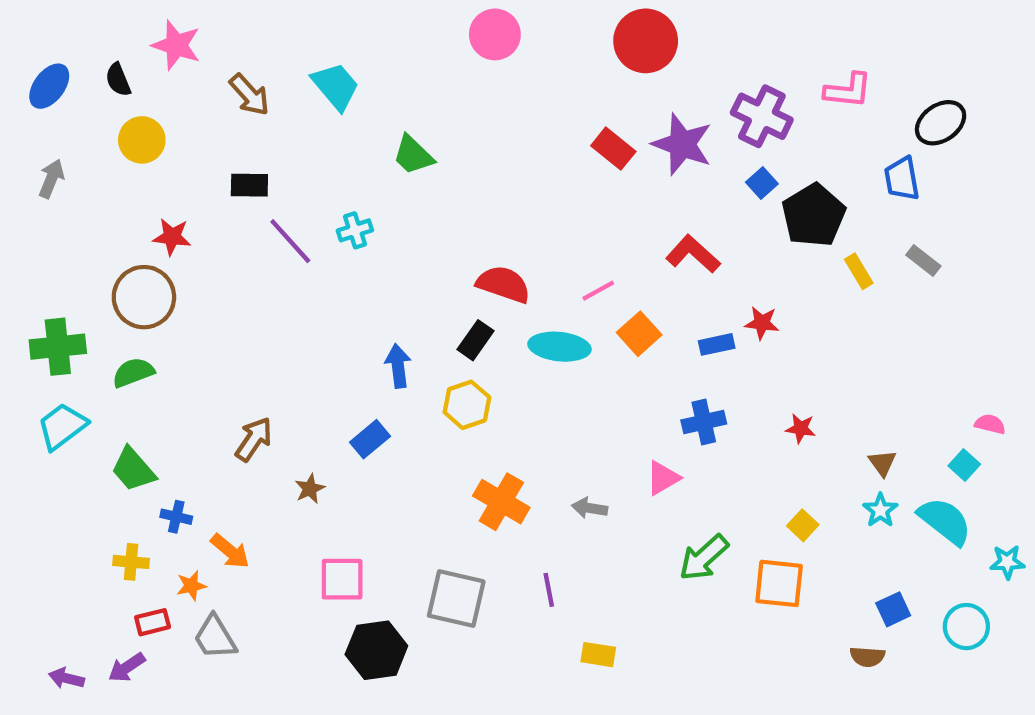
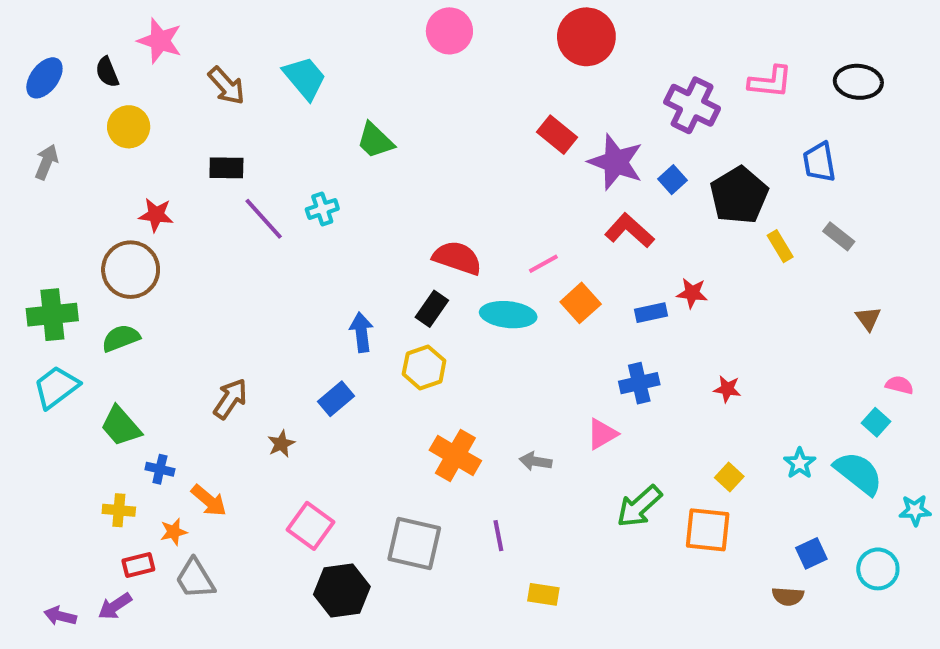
black ellipse: (941, 123) -> (858, 82), moved, turned 39
purple star: (682, 144) -> (616, 162), moved
blue square: (762, 183) -> (672, 180), moved
brown triangle: (882, 463) -> (868, 319), moved
pink square: (342, 579) -> (311, 526), turned 36

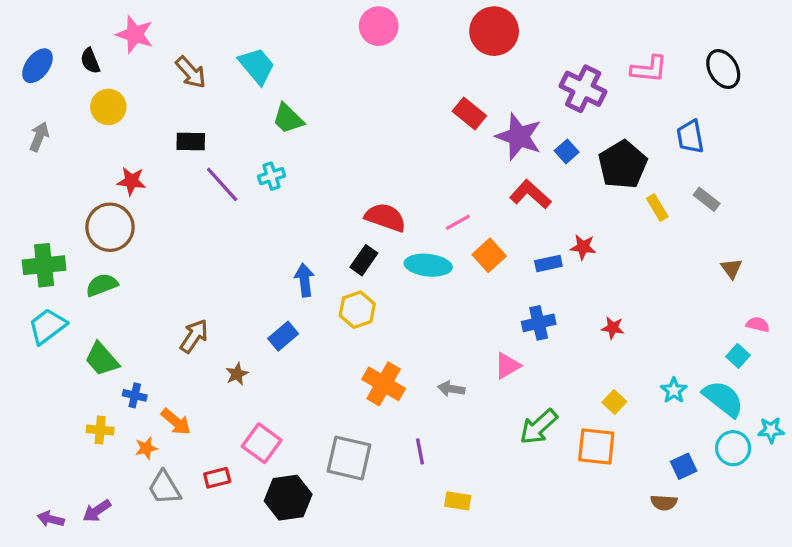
black ellipse: (858, 82) -> (723, 69), turned 54
green trapezoid: (375, 141) -> (288, 118), moved
red rectangle: (138, 565) -> (217, 478), moved
cyan circle: (878, 569) -> (733, 448), moved

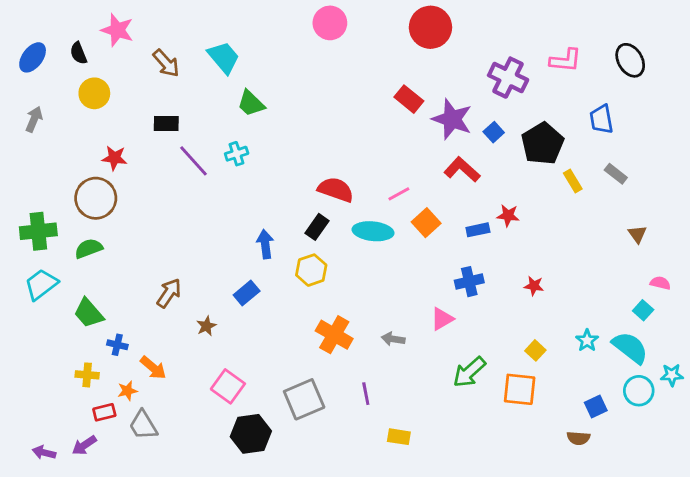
gray square: (349, 458) -> (304, 399), turned -36
red rectangle: (217, 478) -> (104, 412), moved

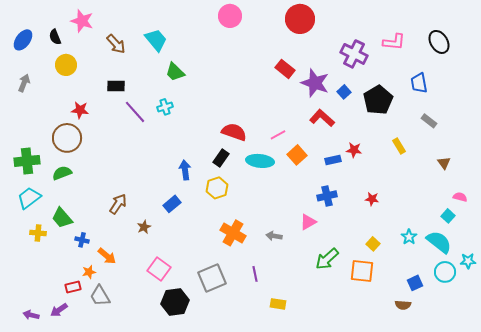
yellow rectangle: (573, 181) -> (399, 146), moved
yellow cross: (87, 375) -> (38, 233), moved

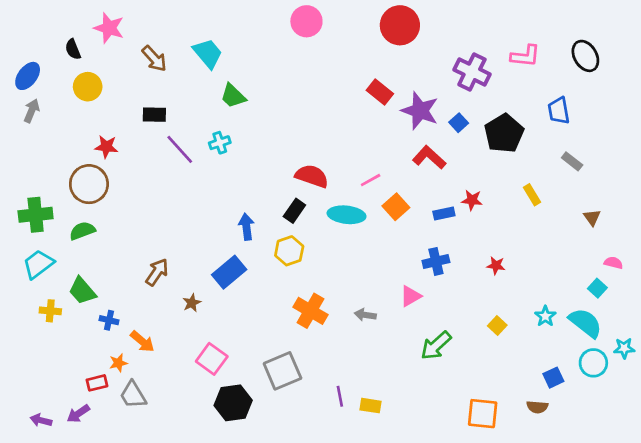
blue ellipse: (23, 40) -> (28, 76), moved
blue rectangle: (172, 204) -> (229, 272), size x1.4
orange square: (362, 271) -> (483, 414), moved
purple line: (255, 274) -> (340, 396), moved

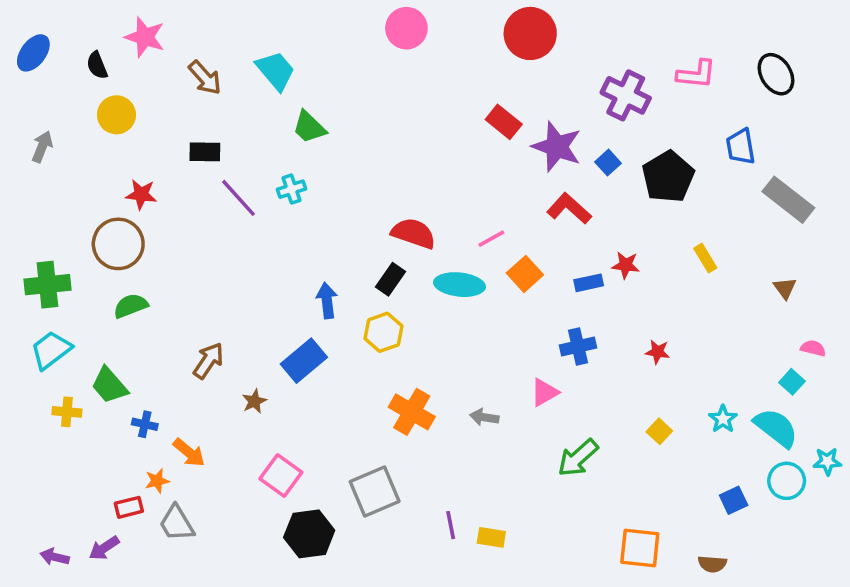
blue ellipse: (28, 76) -> (33, 53), moved
gray rectangle: (572, 161) -> (788, 200), moved, size x1.8
green semicircle: (82, 231) -> (131, 306), moved
brown semicircle: (537, 407) -> (712, 564), moved

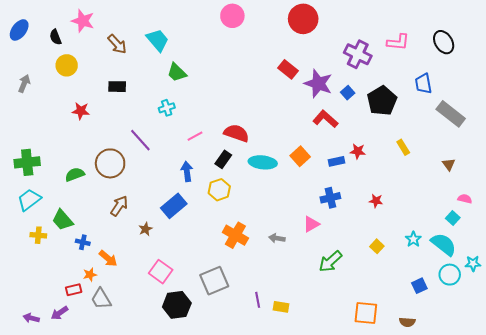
purple line: (238, 198) -> (140, 140), moved
pink line: (491, 239) -> (195, 136), moved
brown circle: (118, 244) -> (110, 163), moved

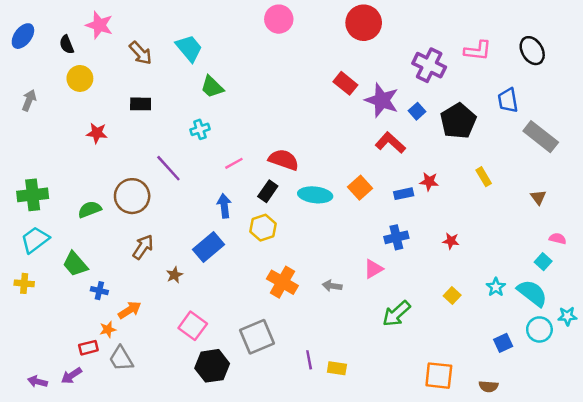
yellow cross: (38, 235) -> (24, 283), moved
orange arrow: (108, 258) -> (130, 310), turned -72

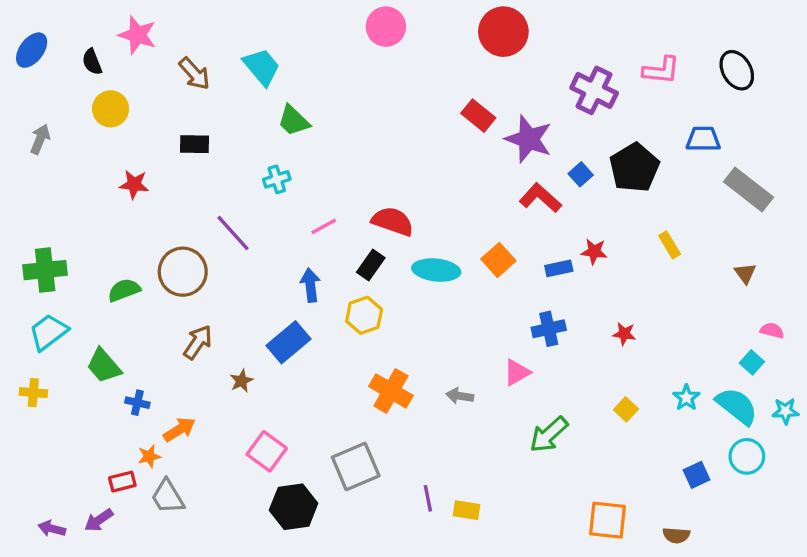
blue trapezoid: (508, 100) -> (703, 139), turned 100
blue square: (417, 111) -> (581, 174), moved
cyan star: (567, 316) -> (785, 411), moved

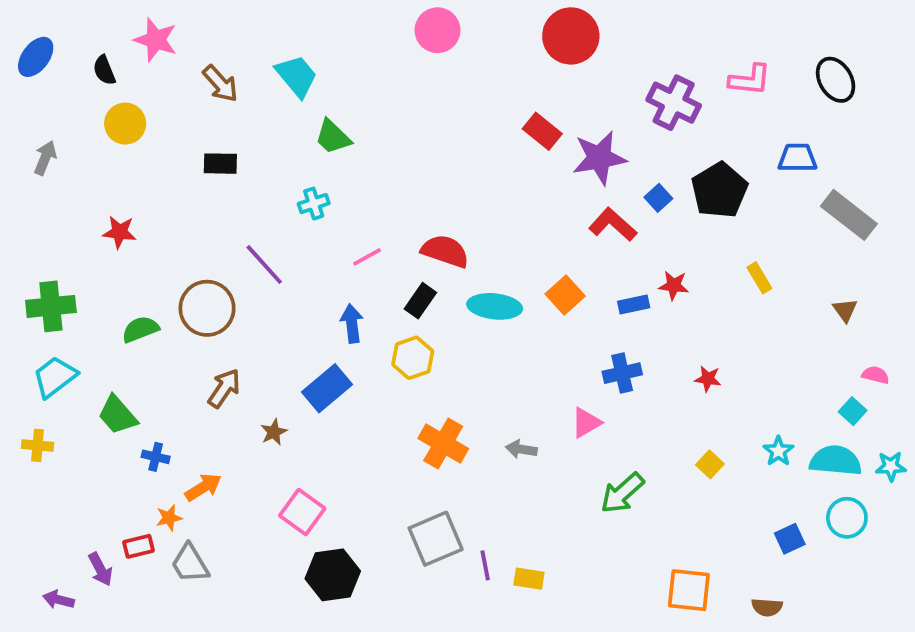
purple star: (529, 139) -> (599, 158), turned -30
red star: (134, 184) -> (119, 232), moved
cyan semicircle: (737, 406) -> (836, 461), turned -33
gray square: (356, 466) -> (436, 539), moved
purple arrow: (99, 520) -> (100, 569), moved, turned -84

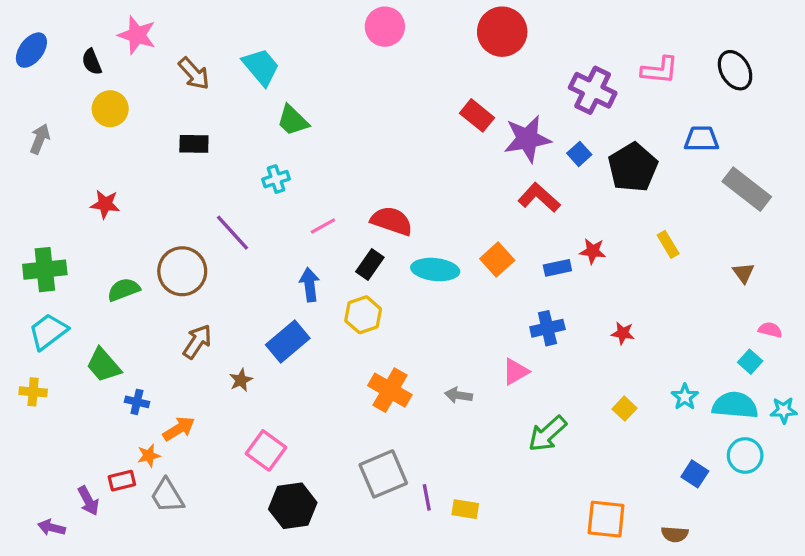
blue square: (658, 198) -> (579, 154), moved
blue square: (790, 539) -> (695, 474), turned -32

